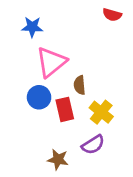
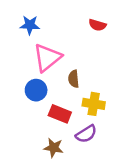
red semicircle: (112, 15) -> (97, 25), moved
red rectangle: (65, 109) -> (60, 114), moved, turned -55
yellow cross: (101, 112) -> (94, 104), turned -30

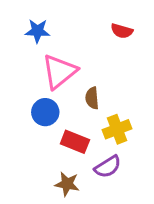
yellow cross: (94, 104) -> (117, 129), turned -30

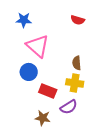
pink triangle: (59, 72) -> (38, 46), turned -40
brown semicircle: (92, 98) -> (77, 63), moved
yellow cross: (117, 129) -> (75, 83), turned 30

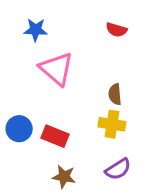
blue circle: (29, 72) -> (19, 129), moved
red rectangle: (48, 91) -> (55, 136), moved
purple semicircle: (69, 107) -> (118, 169), moved

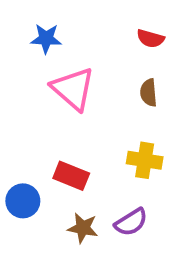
brown semicircle: (115, 94) -> (149, 93), moved
blue circle: (19, 129) -> (23, 201), moved
purple semicircle: (118, 169) -> (131, 222), moved

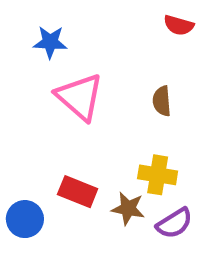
red semicircle: (150, 39) -> (179, 25), moved
purple semicircle: (131, 222) -> (174, 223), moved
brown star: (83, 228) -> (128, 209), moved

